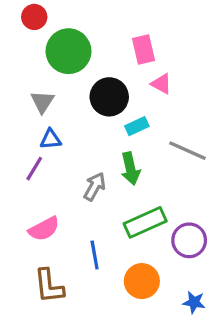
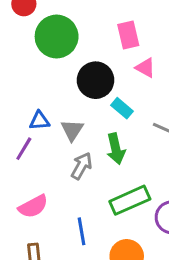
gray triangle: (42, 102) -> (72, 130), moved
cyan rectangle: (137, 126) -> (122, 108), turned 65

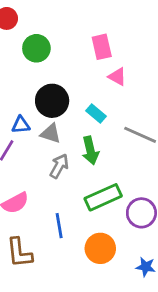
green circle: (57, 37) -> (36, 48), size x0.7
black circle: (96, 80) -> (52, 101), moved
gray triangle: (72, 130) -> (51, 133), turned -45

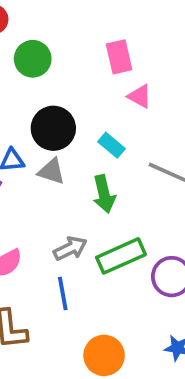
gray arrow: (59, 166) -> (70, 248), moved, turned 35
orange circle: (100, 248) -> (104, 355), moved

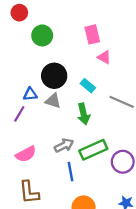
blue line: (63, 293) -> (70, 172), moved

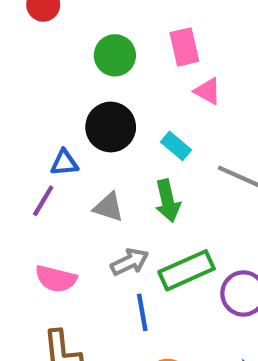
green circle: (42, 35) -> (115, 55), moved
gray triangle: (53, 101) -> (109, 207), moved
pink semicircle: (26, 154) -> (56, 279), turned 42

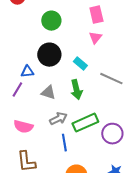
pink rectangle: (184, 47) -> (96, 15), moved
pink triangle: (208, 91) -> (95, 38), turned 40

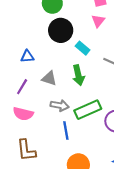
black circle: (49, 55) -> (61, 30), moved
purple line: (17, 90) -> (22, 87), moved
gray arrow: (58, 119) -> (60, 105), turned 36

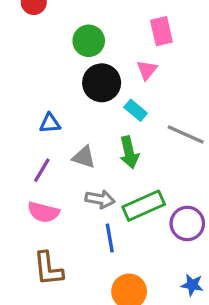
pink triangle: (98, 21) -> (147, 70), moved

